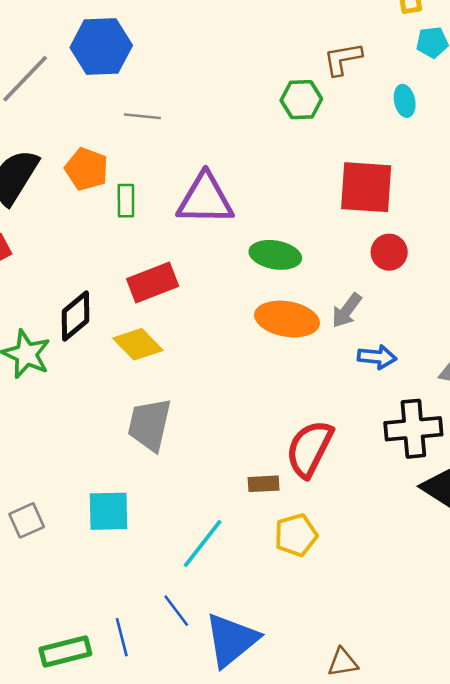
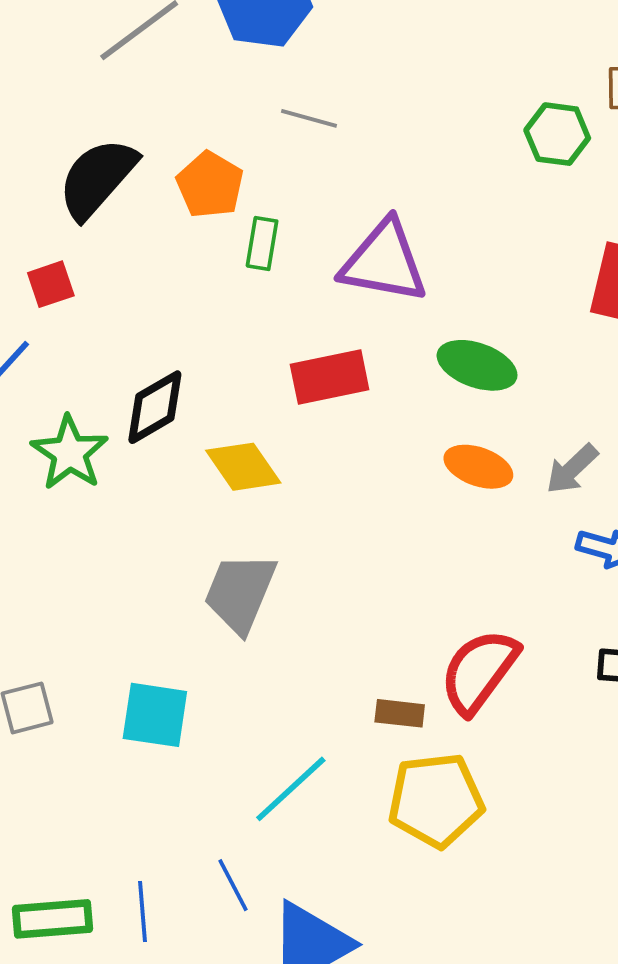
red rectangle: (153, 283) -> (330, 377), moved
orange ellipse: (287, 319) -> (478, 467), size x0.7
yellow pentagon: (296, 535) -> (436, 800), size x1.4

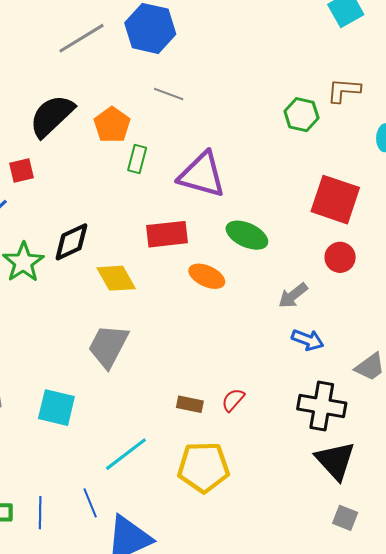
orange ellipse: (478, 467) -> (207, 276), moved
red semicircle: (479, 671) -> (233, 400), size x0.5
brown rectangle: (400, 713) -> (190, 404), moved

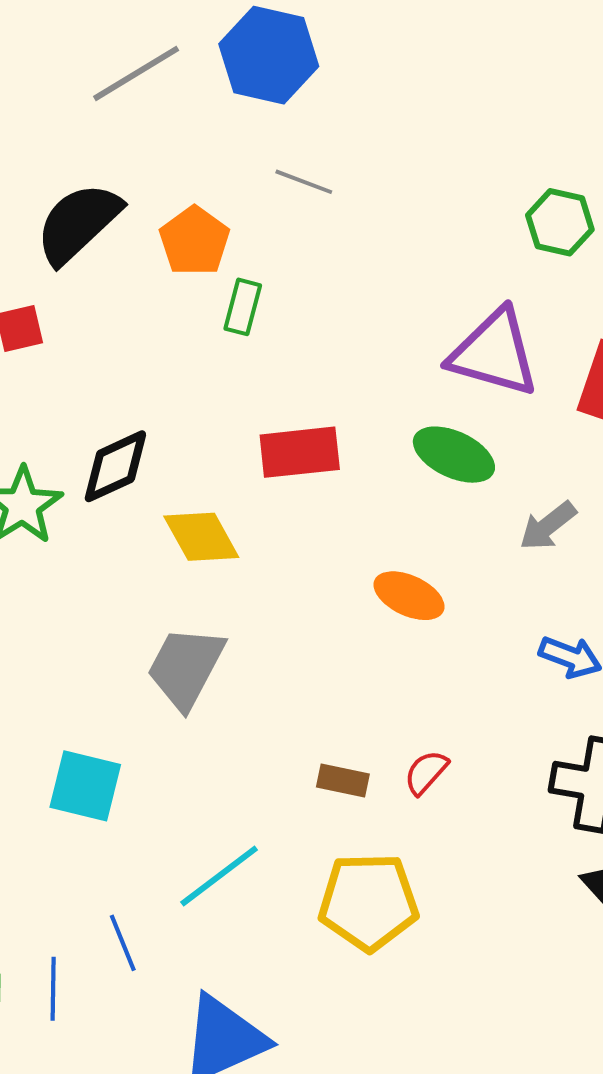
purple triangle: (202, 175) -> (494, 353), moved
orange ellipse: (207, 276) -> (409, 596), moved
gray arrow: (293, 296) -> (548, 526), moved
blue line: (90, 503) -> (123, 943), moved

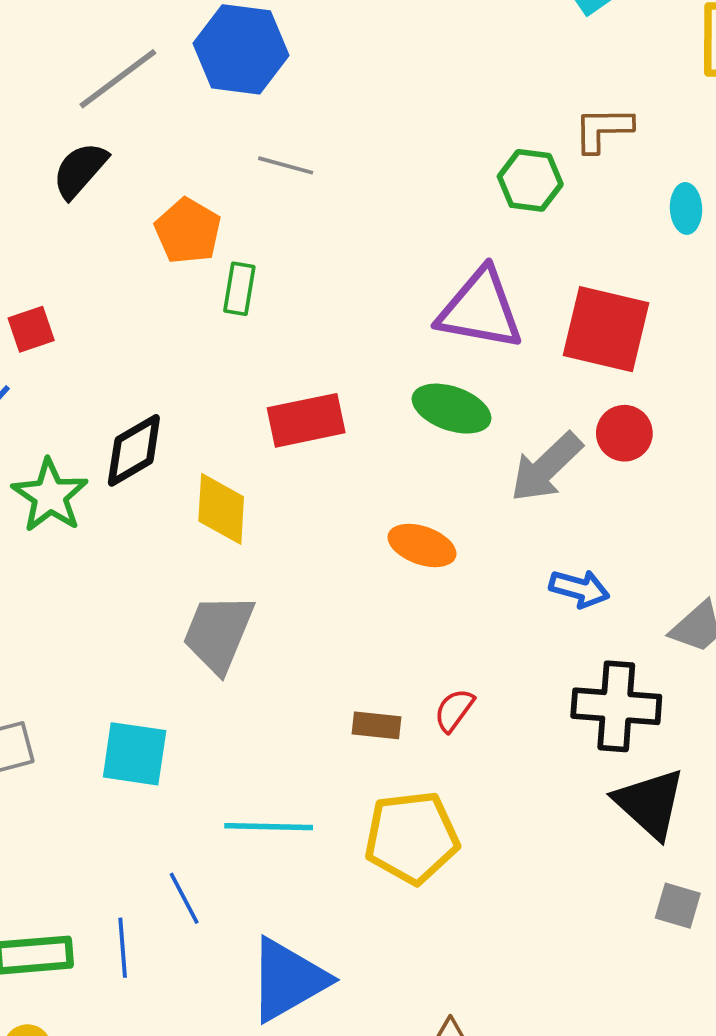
black semicircle: (78, 223) -> (80, 170), moved, size x0.7
gray arrow: (548, 526) -> (546, 467), size x1.4
yellow diamond: (201, 537) -> (221, 509), turned 38
cyan line: (219, 876) -> (269, 827), turned 44

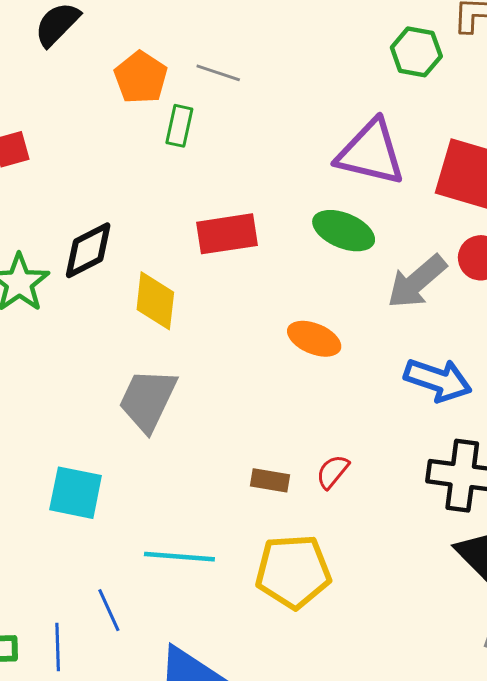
gray line: (286, 165) -> (218, 73), moved
blue arrow: (579, 589) -> (438, 380), size x1.4

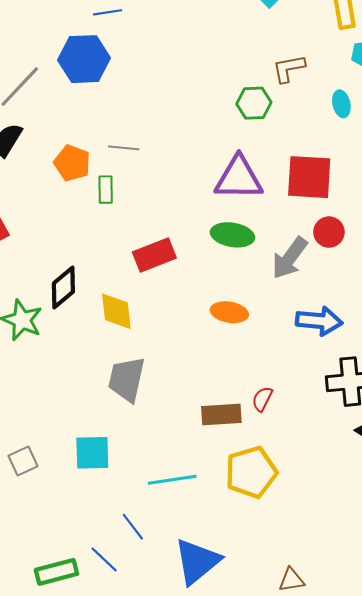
brown rectangle: (270, 480) -> (221, 415), size x1.5
blue line: (58, 647) -> (104, 559), turned -32

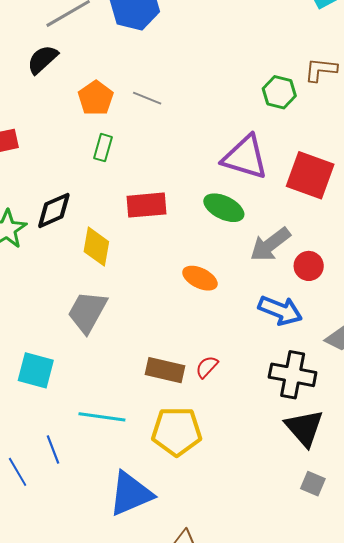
green rectangle: (106, 190) -> (103, 148), moved
red circle: (329, 232) -> (309, 266), moved
blue triangle: (197, 561) -> (131, 494), moved

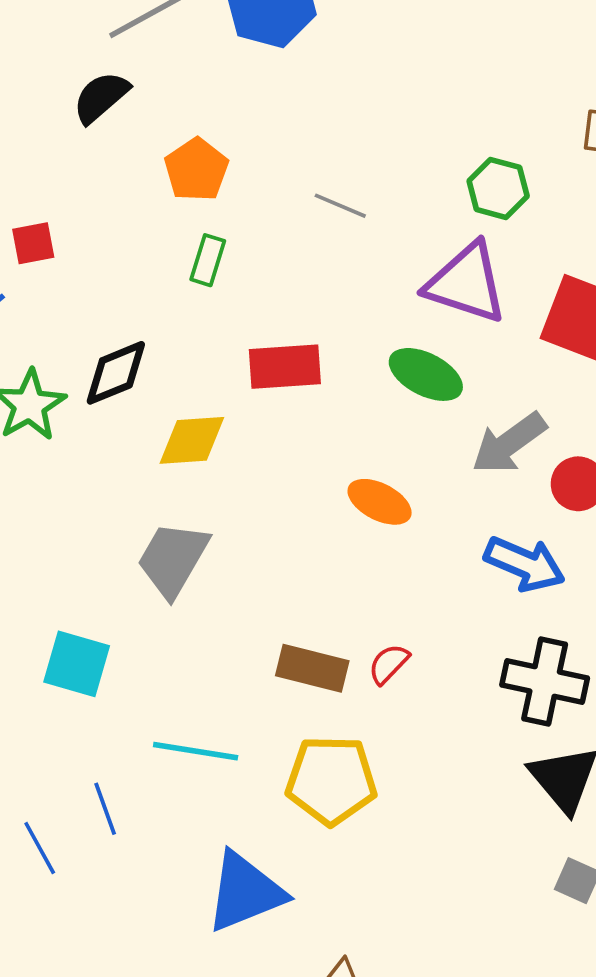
green hexagon: (279, 92) -> (498, 188), moved
gray line: (147, 98) -> (340, 206), moved
yellow diamond: (96, 247) -> (192, 440), turned 75

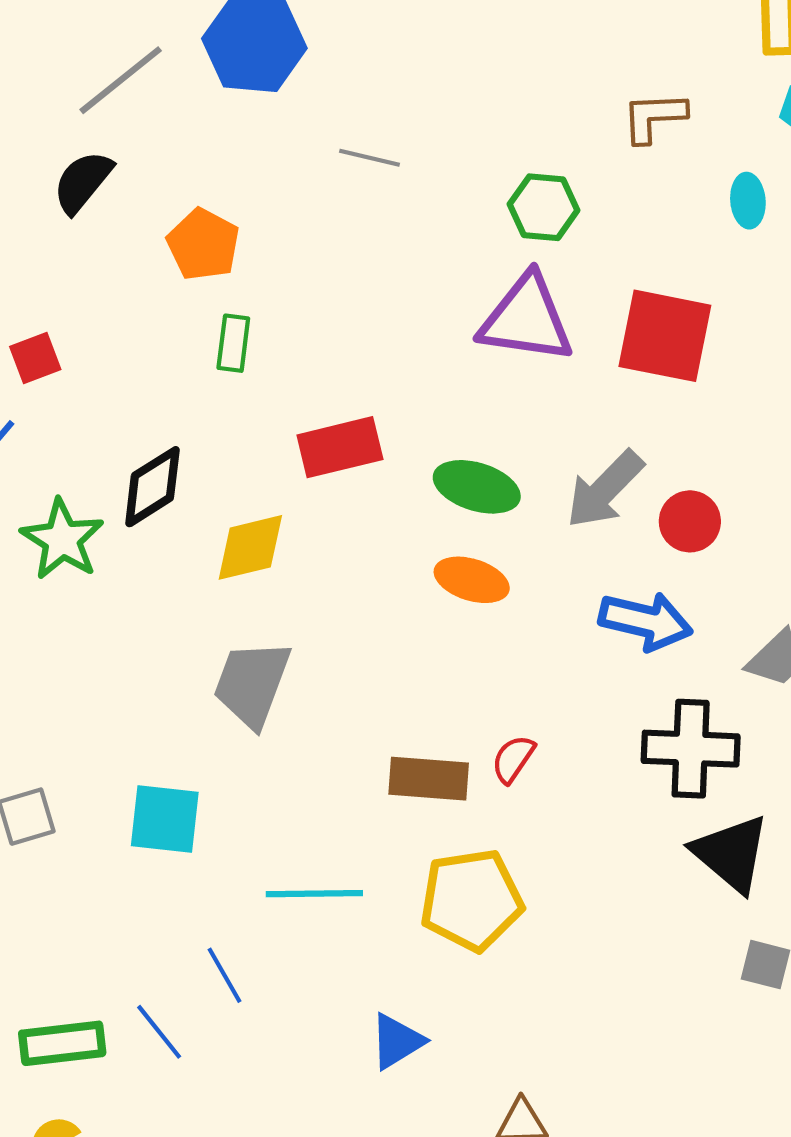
gray line: (340, 206) -> (369, 158), moved
green ellipse: (426, 374) -> (477, 487), moved
blue triangle: (245, 892) -> (397, 1041), size x0.6

